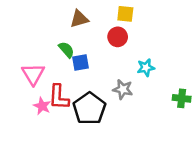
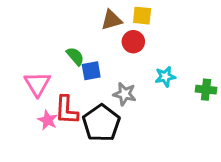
brown triangle: (79, 19) -> (112, 20), moved
gray star: (123, 89) -> (125, 94), moved
green cross: (182, 98) -> (206, 90), moved

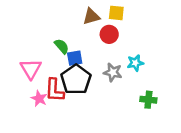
green cross: (206, 90) -> (148, 100), moved
gray star: (125, 94) -> (113, 72), moved
black pentagon: (101, 123) -> (76, 80), moved

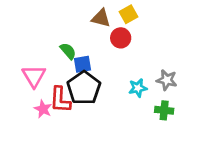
yellow square: (116, 13) -> (129, 14), turned -35
brown triangle: (91, 17) -> (101, 18), turned 30
cyan star: (135, 63) -> (138, 88), moved
gray star: (113, 72) -> (167, 80), moved

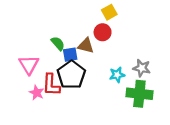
brown triangle: (101, 18) -> (86, 46), moved
green cross: (164, 110) -> (139, 94), size x1.6

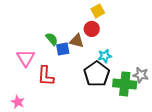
gray star: (142, 68) -> (141, 75), moved
black pentagon: (71, 75) -> (97, 74), moved
cyan star: (117, 75) -> (105, 56), moved
pink star: (37, 93) -> (18, 102), moved

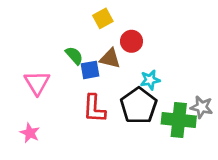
yellow square: (98, 11) -> (103, 18), moved
red L-shape: (46, 76) -> (94, 109), moved
pink star: (18, 102) -> (30, 133), moved

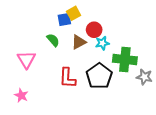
brown triangle: (110, 58) -> (79, 42), turned -42
blue square: (90, 70) -> (64, 19), moved
cyan star: (150, 80) -> (102, 43), moved
green cross: (179, 120) -> (125, 60), moved

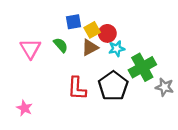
yellow square: (74, 13) -> (92, 30), moved
pink triangle: (26, 60) -> (30, 49), moved
green cross: (125, 60) -> (142, 67), turned -35

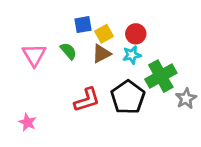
red circle: (107, 33) -> (136, 34), moved
gray star: (164, 87) -> (186, 99), turned 30
red L-shape: (77, 88) -> (87, 100), turned -110

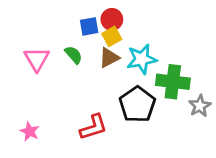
red circle: (136, 34) -> (112, 19), moved
cyan star: (132, 55) -> (142, 59), size x1.5
green cross: (161, 76) -> (173, 82), turned 36
red L-shape: (87, 100) -> (93, 127), moved

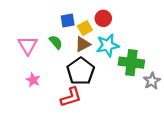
red circle: (112, 19) -> (103, 18), moved
black pentagon: (137, 104) -> (81, 71), moved
pink star: (30, 131) -> (33, 80), moved

